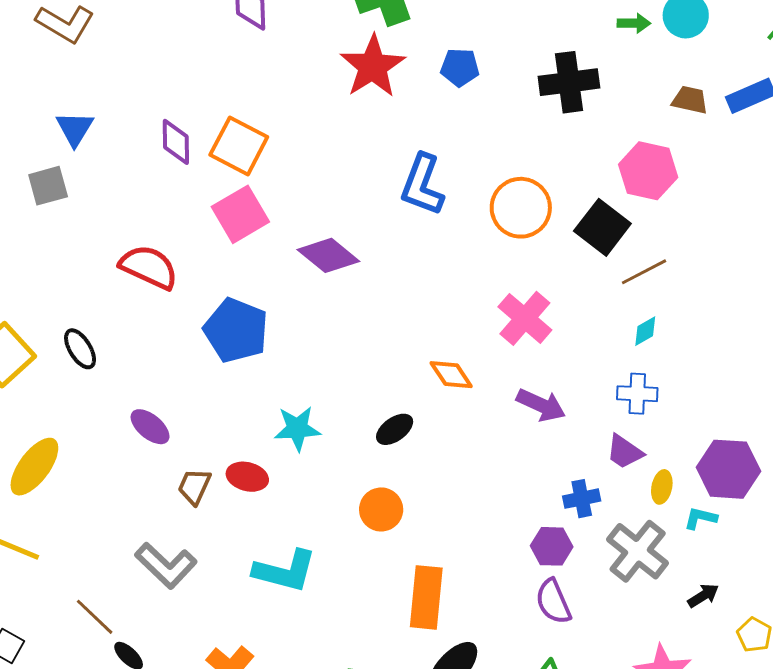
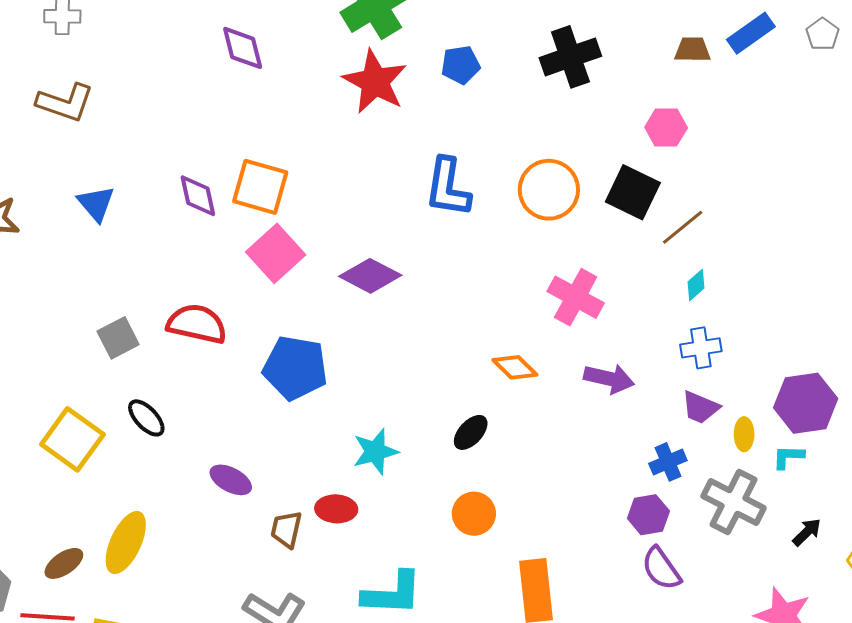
pink hexagon: (648, 171) -> (666, 128), size x0.7
gray square: (48, 186) -> (118, 338), moved

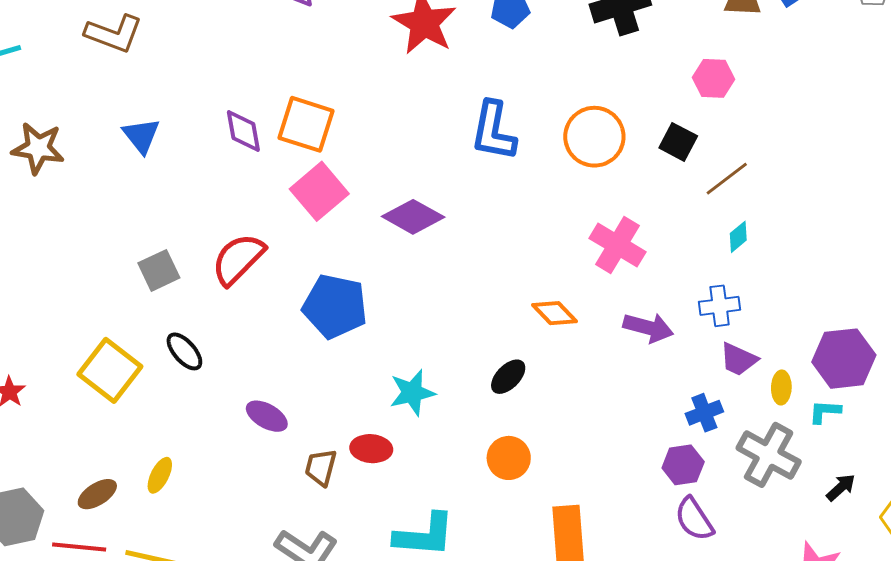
black square: (633, 192) -> (678, 142), size x0.7
red semicircle: (197, 324) -> (238, 259), turned -60
blue cross: (701, 348) -> (720, 306), moved
yellow ellipse: (126, 543) -> (160, 475), size x0.6

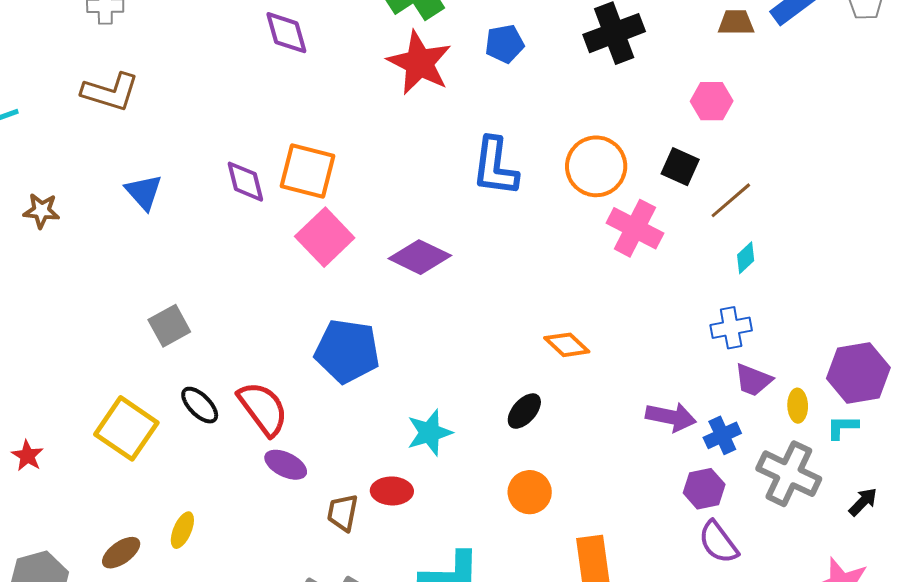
brown star: (38, 148) -> (41, 211), size x0.7
pink cross: (617, 245) -> (635, 228), moved
red semicircle: (238, 259) -> (263, 409), moved, turned 102
purple arrow: (648, 328) -> (671, 417), moved

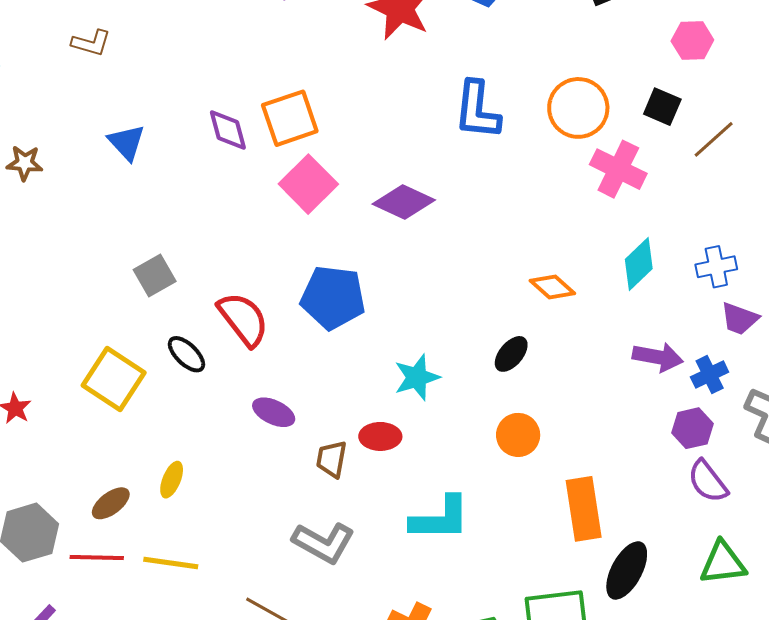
brown L-shape: (110, 92) -> (91, 43), size x0.7
orange square: (308, 171) -> (290, 118), turned -32
cyan diamond: (746, 258) -> (639, 264), moved, size x1.6
red semicircle: (263, 409) -> (243, 319), moved

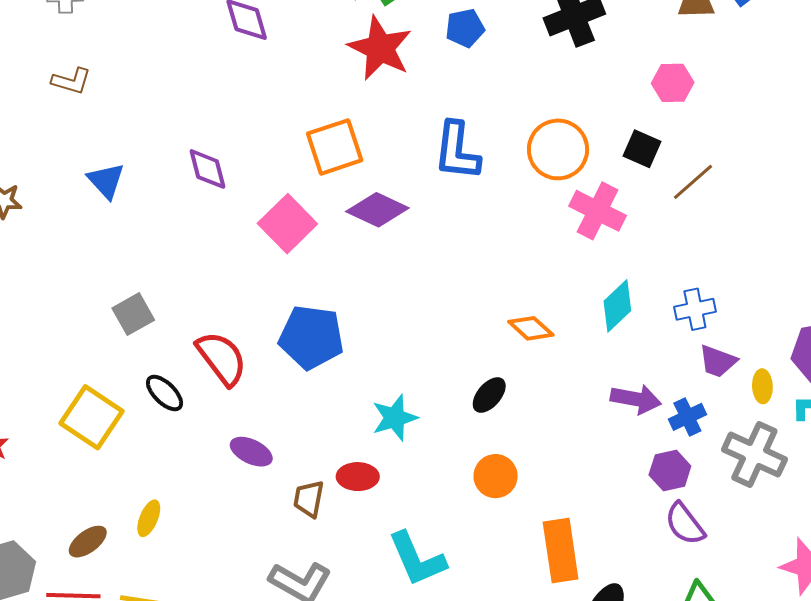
orange square: (290, 118) -> (335, 147), moved
purple diamond: (404, 202) -> (377, 210), moved
cyan L-shape: (440, 518) -> (417, 559), turned 66

